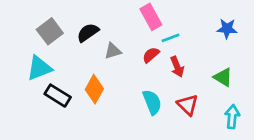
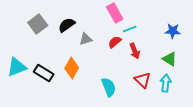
blue star: (227, 29) -> (173, 31), moved
cyan triangle: (39, 68) -> (17, 67), moved
cyan semicircle: (152, 102) -> (109, 87), moved
cyan arrow: (232, 117) -> (166, 83), moved

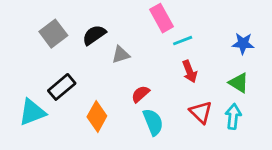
red semicircle: (115, 42) -> (140, 94), moved
cyan triangle: (17, 67) -> (32, 112), moved
orange diamond: (72, 68) -> (97, 116), moved
black rectangle: (44, 73) -> (62, 87), moved, turned -72

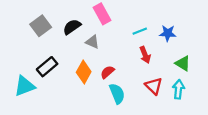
pink rectangle: (162, 18) -> (102, 14), moved
blue star: (243, 43) -> (168, 33), moved
gray triangle: (121, 55) -> (92, 42), turned 40
orange diamond: (97, 116) -> (84, 72), moved

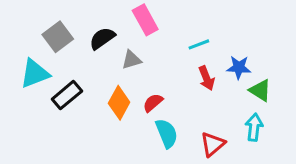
blue star: (168, 33) -> (239, 67), moved
gray triangle: (92, 42) -> (131, 60), turned -40
cyan triangle: (24, 86) -> (35, 74), moved
red triangle: (154, 86) -> (213, 144), moved, turned 36

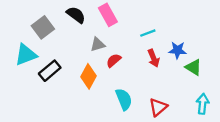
black semicircle: (102, 38) -> (76, 15), moved, turned 72
red semicircle: (153, 103) -> (114, 60), moved
cyan arrow: (254, 127) -> (203, 104), moved

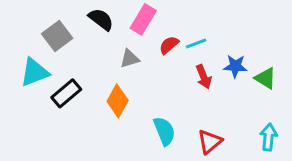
pink rectangle: (108, 15) -> (143, 19), turned 60
red semicircle: (114, 60) -> (169, 45), moved
green triangle: (193, 67) -> (266, 78), moved

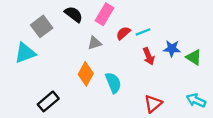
black rectangle: (66, 93) -> (48, 101), moved
cyan semicircle: (164, 131) -> (113, 83), moved
cyan arrow: (269, 137) -> (196, 100), turned -72

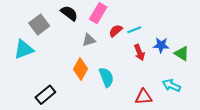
cyan arrow: (196, 100) -> (171, 85), moved
red triangle: (153, 104) -> (144, 97), turned 36

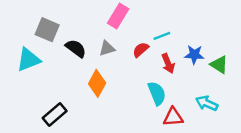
black semicircle: (69, 13) -> (76, 48), moved
gray square: (39, 25) -> (47, 30), turned -30
red semicircle: (116, 31) -> (141, 50), moved
cyan semicircle: (106, 77) -> (157, 93), moved

